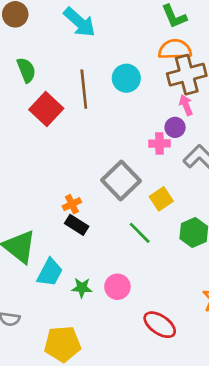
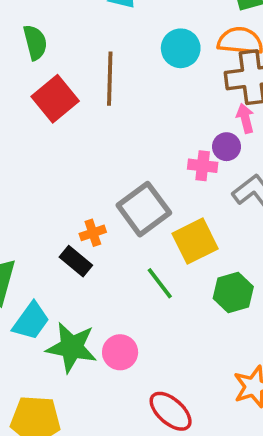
cyan circle: (126, 78) -> (181, 48), moved
yellow square: (161, 199) -> (195, 241), size x1.4
orange cross: (72, 204) -> (93, 233), moved
green star: (82, 288) -> (72, 347), size x1.8

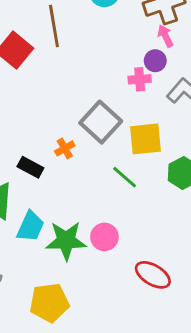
yellow square: (195, 241) -> (145, 139), turned 32
black rectangle: (76, 261) -> (30, 167), moved

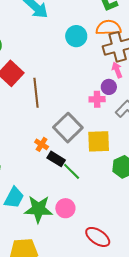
brown line: (54, 26) -> (36, 93), moved
orange cross: (65, 148) -> (42, 144), turned -32
black rectangle: (30, 167) -> (56, 159), moved
green line: (125, 177) -> (72, 171), moved

